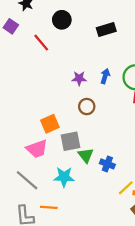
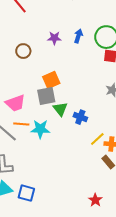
brown circle: (87, 107) -> (23, 51), moved
orange square: (50, 124) -> (51, 80), moved
orange line: (49, 207) -> (21, 124), moved

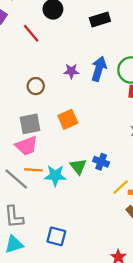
blue arrow: (78, 36) -> (99, 69), size x1.5
gray square: (46, 96) -> (30, 124), moved
green triangle: (60, 109) -> (78, 166), moved
blue square: (26, 193) -> (56, 236), moved

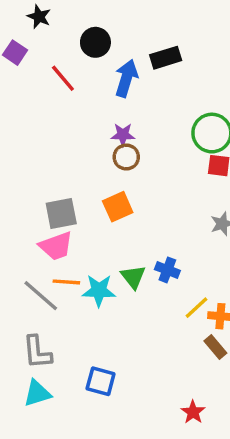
blue arrow: (99, 69) -> (126, 78), moved
brown circle: (36, 86) -> (126, 157), moved

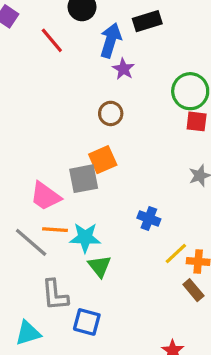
purple star: (123, 135) -> (123, 69), moved, turned 30
gray square: (61, 213) -> (84, 179), moved
pink trapezoid: (56, 246) -> (45, 196), turned 56
green triangle: (133, 277) -> (100, 266), moved
gray L-shape: (37, 352) -> (55, 295), moved

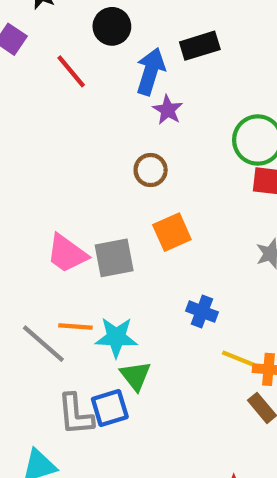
orange square: (103, 160) -> (172, 232), moved
pink trapezoid: (45, 196) -> (67, 254), moved
yellow line: (176, 254) -> (238, 359), turned 65
blue square: (87, 322) -> (110, 408), moved, turned -32

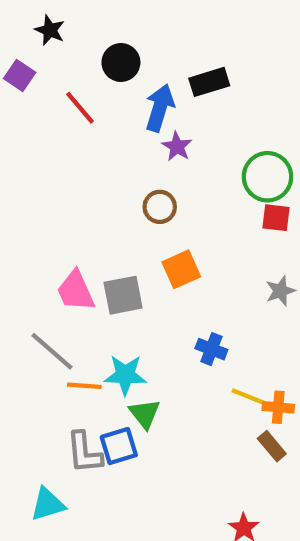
pink trapezoid: (67, 254) -> (76, 291), turned 30
orange line: (75, 327) -> (84, 386), moved
gray line: (43, 344) -> (52, 351), moved

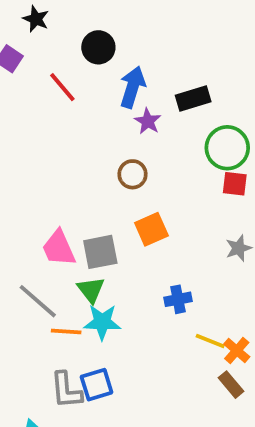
black rectangle: (209, 82) -> (193, 99), moved
blue cross: (211, 349) -> (178, 299), turned -32
orange cross: (278, 407) -> (237, 350), turned 36
green triangle: (145, 414) -> (91, 290), moved

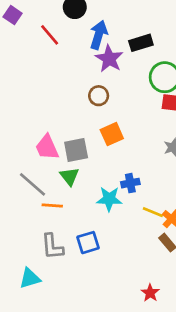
purple star: (148, 121) -> (109, 59), size x1.5
cyan star: (102, 322) -> (109, 199), moved
blue square: (97, 385) -> (88, 243), moved

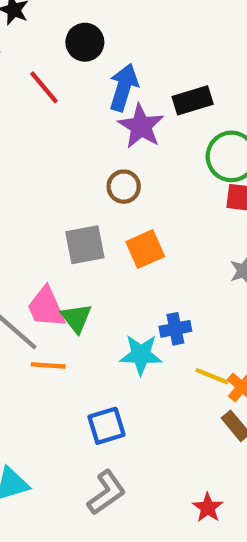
pink trapezoid: (47, 147) -> (46, 307), moved
gray square: (76, 150) -> (85, 245), moved
gray L-shape: (52, 247) -> (106, 493), moved, turned -120

